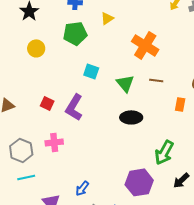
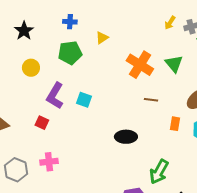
cyan square: (91, 71) -> (84, 100), moved
green triangle: (125, 83) -> (174, 64), moved
purple L-shape: (74, 107) -> (55, 96), moved

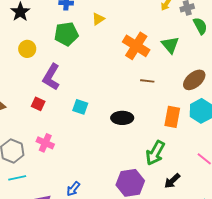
cyan square: (84, 100) -> (80, 107), moved
orange rectangle: (175, 124) -> (172, 117), moved, size x1.5
pink cross: (49, 162) -> (45, 143), turned 30

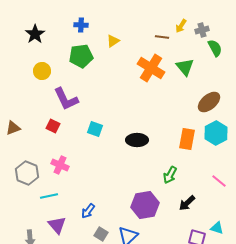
purple L-shape: (51, 77) -> (66, 99), turned -56
brown line: (147, 81) -> (162, 37), moved
green arrow: (155, 153) -> (170, 175), size x0.7
cyan line: (17, 178) -> (49, 196), moved

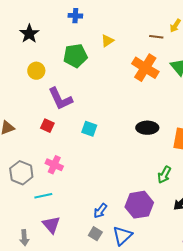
blue cross: (81, 25) -> (75, 16), moved
black ellipse: (137, 140) -> (147, 128), moved
blue arrow: (88, 211) -> (100, 211), moved

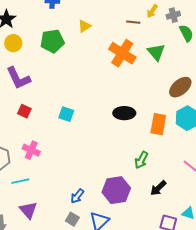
yellow circle: (36, 71) -> (13, 43), moved
purple L-shape: (60, 99) -> (18, 78), moved

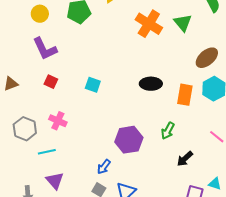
purple hexagon: (116, 190) -> (129, 140), moved

